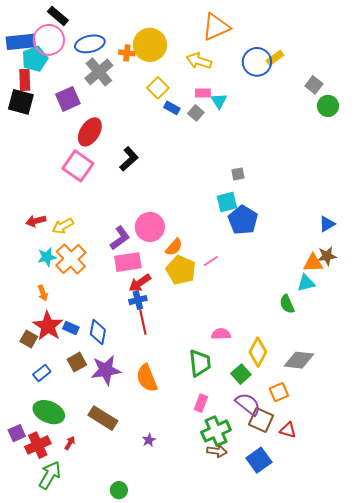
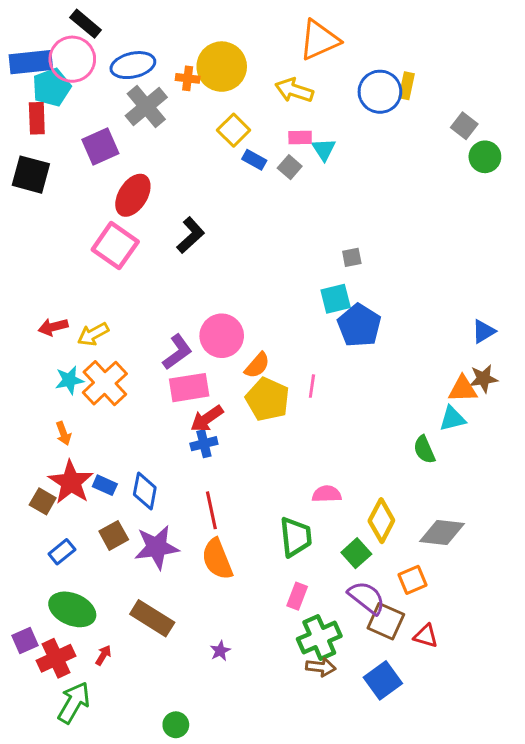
yellow rectangle: (275, 58) -> (407, 86), turned -42
black square: (21, 102) -> (31, 175), moved
pink line: (211, 261) -> (312, 386), turned -49
red line: (143, 322) -> (211, 510), moved

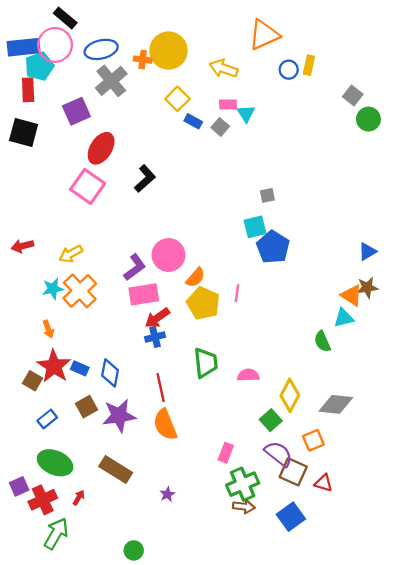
orange triangle: (319, 40) -> (264, 35), moved
blue circle: (380, 92) -> (289, 70), size x0.6
red arrow: (53, 327) -> (22, 246), moved
orange triangle: (463, 389) -> (352, 295), turned 35
green trapezoid: (296, 537) -> (206, 363), moved

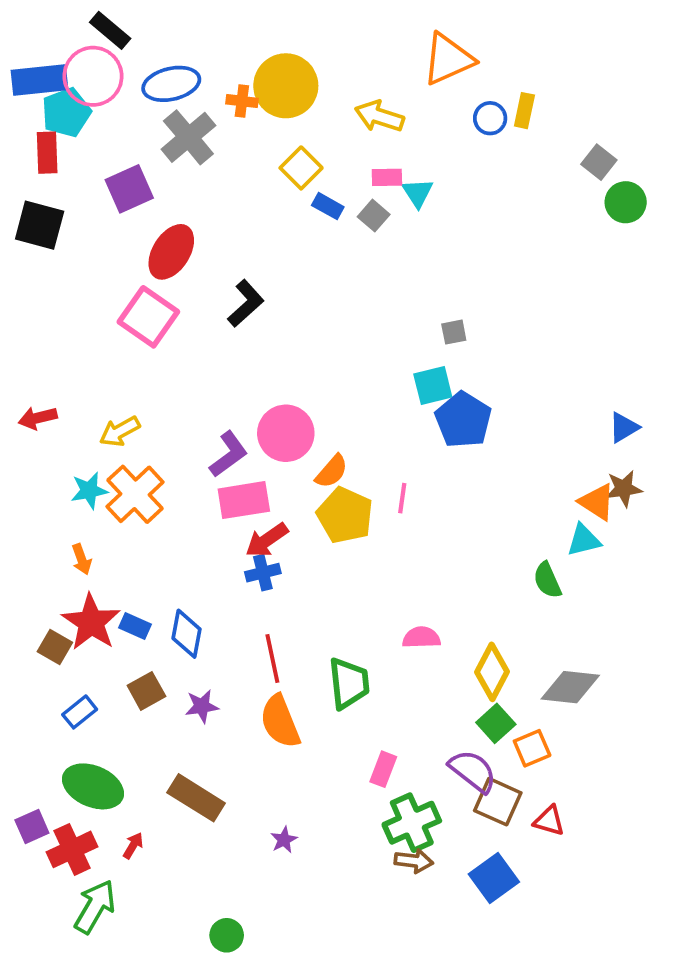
green trapezoid: (206, 363) -> (349, 683), moved
purple star: (119, 416) -> (202, 706), size x0.6
green square: (271, 420) -> (496, 723), moved

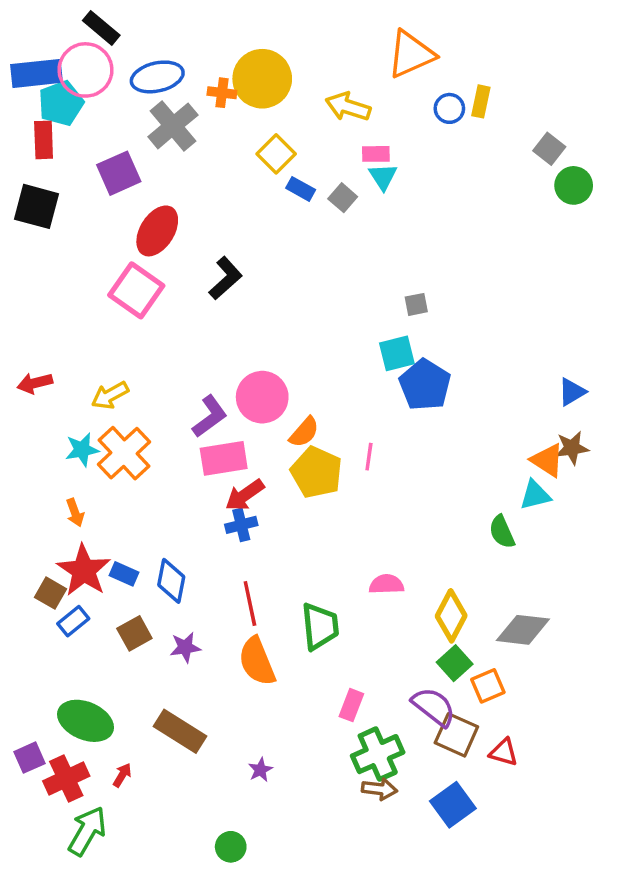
pink rectangle: (387, 177) -> (376, 154), moved
blue rectangle: (80, 712) -> (73, 621), moved
green circle: (227, 935) -> (231, 847), moved

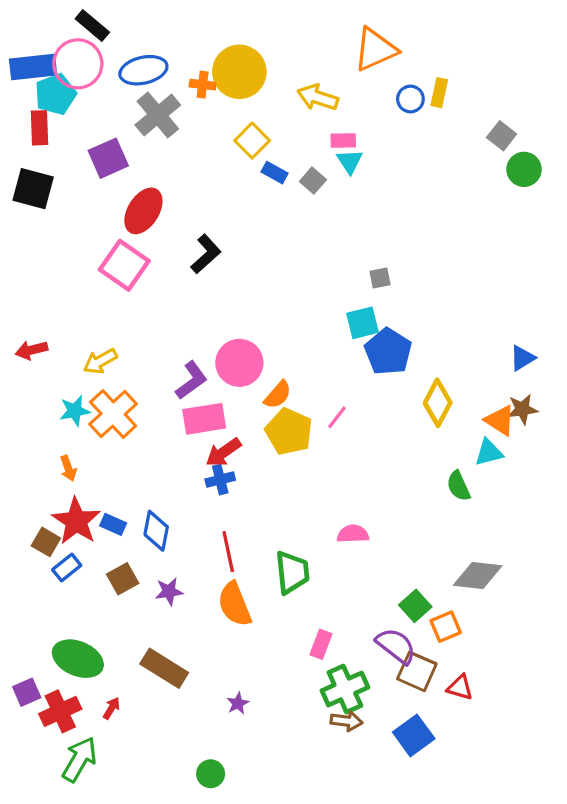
pink line: (369, 457) -> (337, 417), turned 30
yellow diamond: (451, 616) -> (438, 403), moved

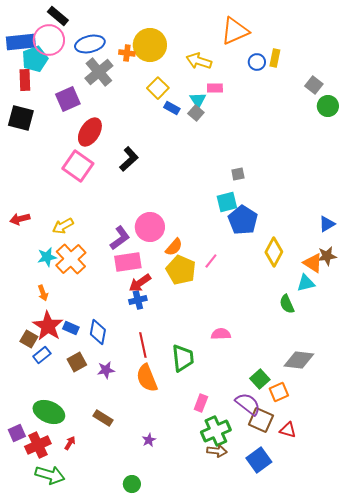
cyan triangle: (350, 161) -> (198, 100), moved
brown rectangle: (164, 668) -> (103, 418), size x0.7
green arrow: (79, 759) -> (50, 475), turned 76

